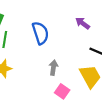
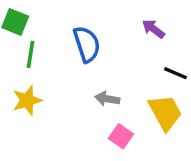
gray arrow: (53, 68) -> (107, 99), turned -88

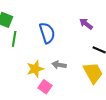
yellow star: (27, 100) -> (35, 69), moved
pink square: (121, 136) -> (45, 87), moved

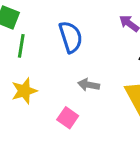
yellow star: (35, 69) -> (24, 91), moved

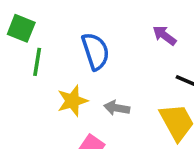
yellow star: (24, 91) -> (72, 101), moved

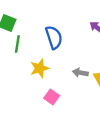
gray arrow: (117, 108) -> (80, 73), moved

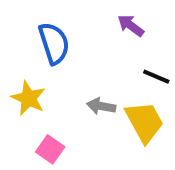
yellow star: (40, 68) -> (28, 98), turned -30

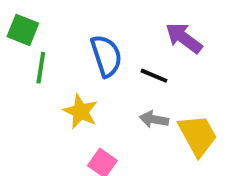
purple arrow: (131, 25) -> (184, 38), size x1.4
black line: (156, 77) -> (154, 76), moved

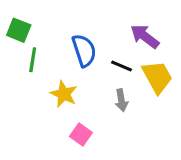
gray arrow: (154, 119) -> (121, 100), turned -110
yellow trapezoid: (198, 135) -> (157, 77), moved

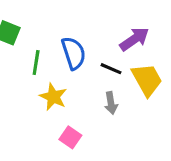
purple arrow: (145, 36) -> (134, 39), turned 108
green line: (33, 60) -> (36, 62), moved

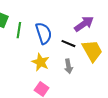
green line: (36, 62) -> (19, 30), moved
yellow star: (53, 97) -> (41, 62), moved

